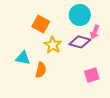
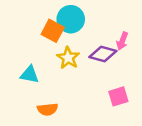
cyan circle: (80, 15) -> (71, 19), moved
orange semicircle: (41, 70) -> (48, 109), moved, turned 70

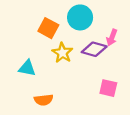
cyan circle: (71, 19) -> (80, 17), moved
pink square: (118, 96) -> (108, 88), turned 30

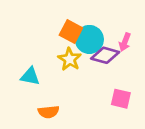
cyan circle: (80, 17) -> (89, 39), moved
orange square: (48, 28) -> (71, 32), moved

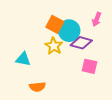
pink arrow: (125, 42) -> (97, 19), moved
pink square: (121, 99) -> (89, 66), moved

